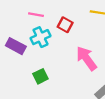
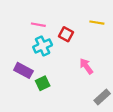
purple rectangle: (16, 46) -> (23, 70), moved
pink arrow: (86, 58) -> (86, 66), size x0.7

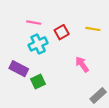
yellow line: (97, 23) -> (93, 29), moved
red square: (66, 34) -> (62, 32), turned 32

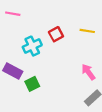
pink line: (34, 23) -> (13, 14), moved
pink arrow: (82, 64) -> (88, 72), moved

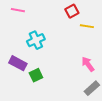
red square: (56, 34) -> (72, 11), moved

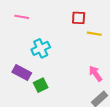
red square: (72, 11) -> (79, 18), turned 32

